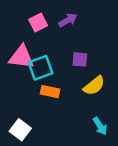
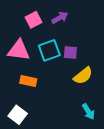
cyan square: (40, 68) -> (49, 50), moved
orange rectangle: (50, 92) -> (28, 81), moved

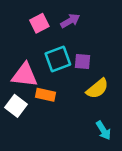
pink triangle: (19, 50) -> (25, 75), moved
orange rectangle: (28, 81) -> (46, 95), moved
white square: (18, 115) -> (16, 106), moved

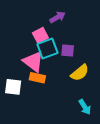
pink square: (39, 23) -> (40, 35), moved
pink triangle: (25, 75) -> (33, 62), moved, turned 30
white square: (16, 106) -> (13, 87), turned -30

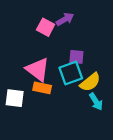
pink square: (40, 35) -> (46, 27), moved, turned -35
cyan square: (47, 48) -> (71, 73), moved
cyan arrow: (85, 107) -> (96, 102), moved

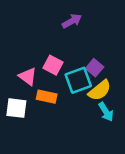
pink square: (46, 27) -> (53, 65), moved
purple square: (76, 57) -> (95, 68), moved, turned 35
pink triangle: (38, 70) -> (28, 76), moved, size x0.7

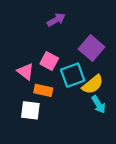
purple arrow: (72, 21) -> (56, 20), moved
purple square: (95, 68) -> (91, 48), moved, size x1.5
white square: (16, 108) -> (30, 110), moved

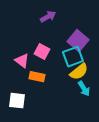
cyan square: (73, 75) -> (73, 57), moved
white square: (30, 110) -> (17, 101), moved

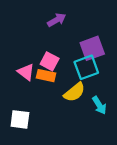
purple square: (78, 41) -> (92, 48), turned 30
yellow semicircle: (79, 72) -> (74, 92), moved
orange rectangle: (37, 77) -> (46, 76), moved

